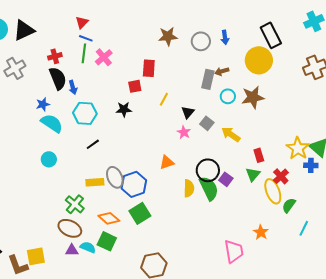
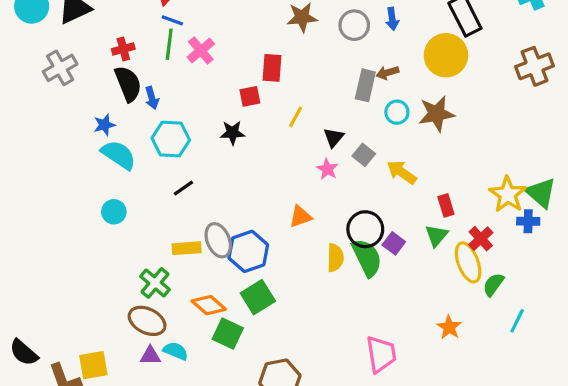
green square: (107, 241) -> (228, 334), moved
pink trapezoid: (234, 251) -> (381, 354), moved

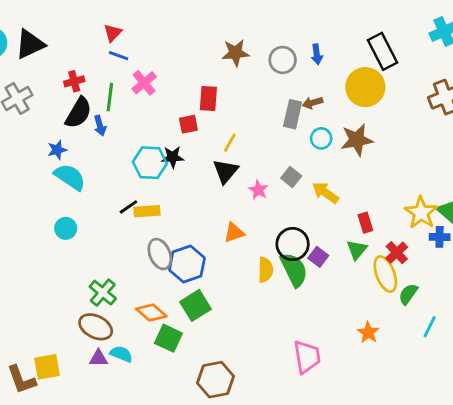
green line: (169, 44) -> (110, 97), moved
black semicircle: (128, 84) -> (78, 113), turned 52
black triangle: (334, 137) -> (226, 171), moved, size x1.4
cyan hexagon: (171, 139) -> (150, 163), moved
yellow rectangle: (187, 248) -> (147, 211), moved

